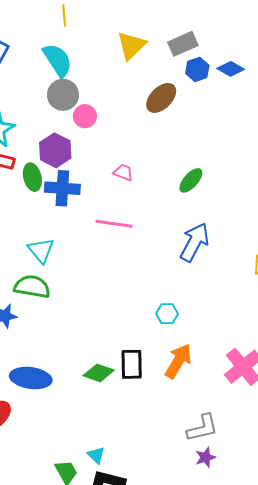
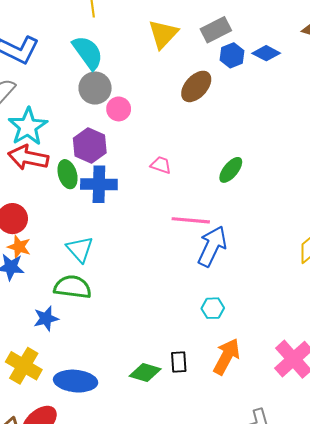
pink line: (114, 224) -> (191, 220), moved
blue arrow: (195, 242) -> (212, 246), moved
black rectangle: (132, 364) -> (179, 362), size x0.7

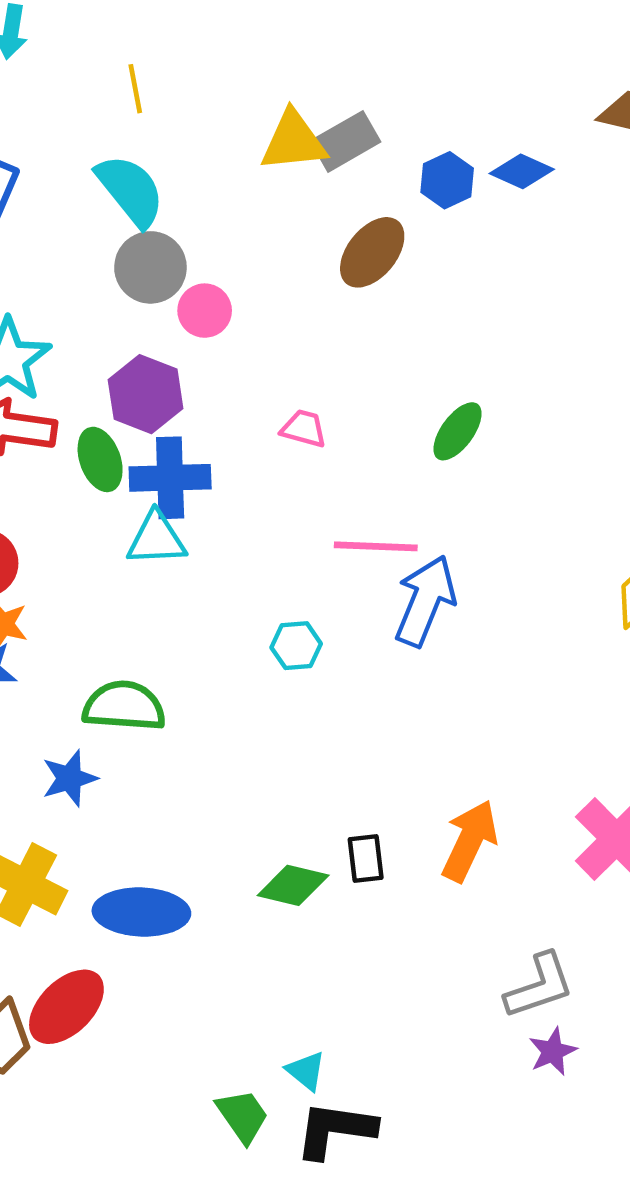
gray rectangle: (216, 30) -> (345, 141), moved
yellow triangle: (163, 34) -> (293, 141), turned 44
cyan triangle: (80, 249) -> (156, 539), moved, turned -48
cyan hexagon: (213, 308) -> (296, 646), moved

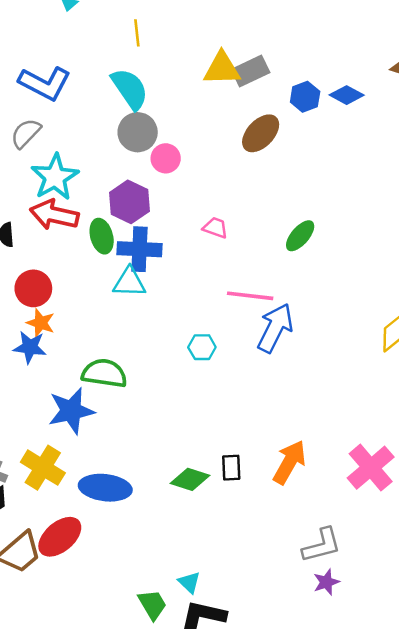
blue star: (70, 778) -> (71, 411), size x1.5

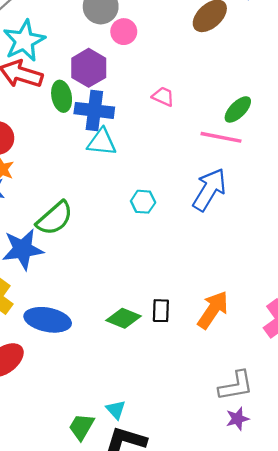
cyan triangle: (129, 282) -> (102, 142), moved
pink line: (250, 296) -> (221, 137), moved
green semicircle: (104, 373) -> (55, 218), turned 126
green trapezoid: (152, 605) -> (81, 427), turned -124

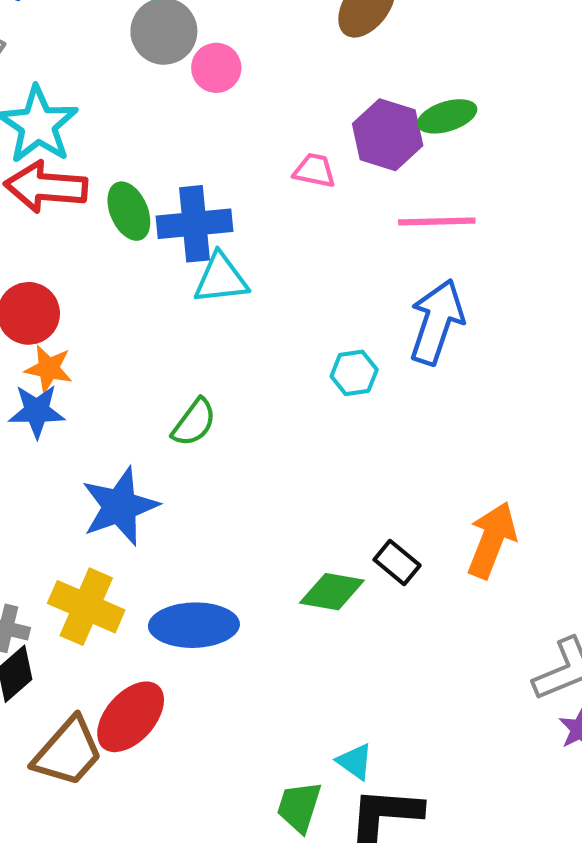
purple hexagon: (89, 68) -> (388, 135), moved
green ellipse: (238, 109) -> (447, 116), moved, turned 40
cyan hexagon: (143, 202) -> (354, 373), moved
green semicircle: (55, 218) -> (194, 422), moved, size x0.7
black rectangle: (161, 311) -> (397, 563), turned -40

